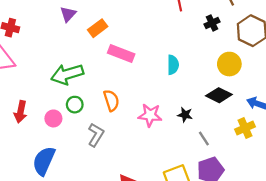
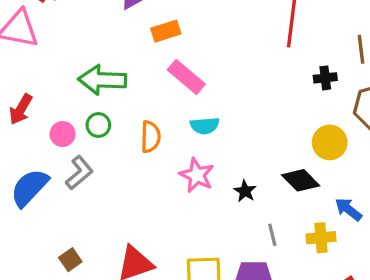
cyan semicircle: (173, 65) -> (205, 126), moved, turned 66
gray L-shape: (96, 135) -> (79, 173), moved
gray line: (204, 139) -> (272, 235), moved

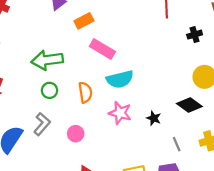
cyan semicircle: (205, 126) -> (120, 79), size x1.4
pink circle: (63, 134) -> (76, 134), moved

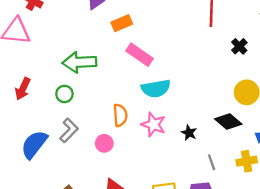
black cross: (195, 35) -> (239, 46), turned -32
green circle: (49, 90) -> (64, 94), moved
orange semicircle: (85, 92) -> (120, 115), moved

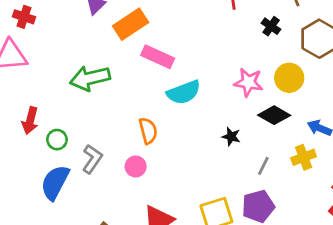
orange rectangle: (122, 23) -> (131, 24), size x1.4
green circle: (64, 94) -> (57, 140), moved
pink star: (153, 125) -> (248, 82), moved
gray line: (212, 162) -> (263, 166), turned 56

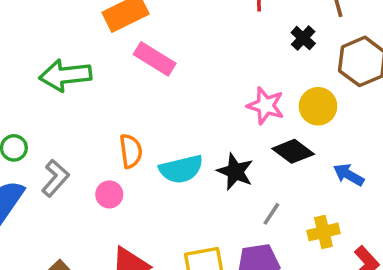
cyan semicircle: (184, 92) -> (181, 169), moved
black star: (231, 137) -> (235, 172), size x1.5
yellow cross: (304, 157) -> (323, 232), moved

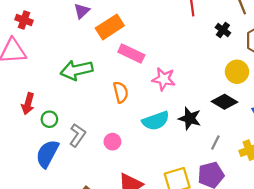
pink star: (266, 106) -> (164, 79), moved
orange semicircle: (131, 151) -> (121, 92), moved

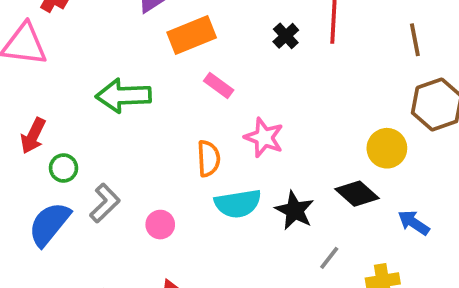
black cross: (223, 30) -> (286, 36), moved
pink rectangle: (131, 54) -> (219, 85), size x0.7
orange semicircle: (121, 92) -> (209, 159), moved

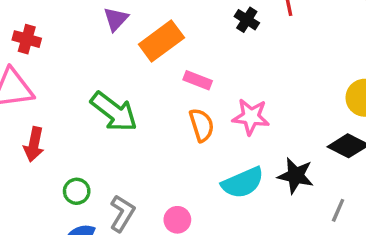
green arrow: (123, 96) -> (114, 112), turned -126
red arrow: (33, 136) -> (34, 144), moved
orange semicircle: (209, 159) -> (202, 125), moved

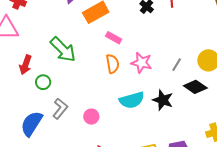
red arrow: (34, 144) -> (25, 65), moved
green circle: (77, 191) -> (43, 82), moved
gray line: (338, 210) -> (177, 65), moved

